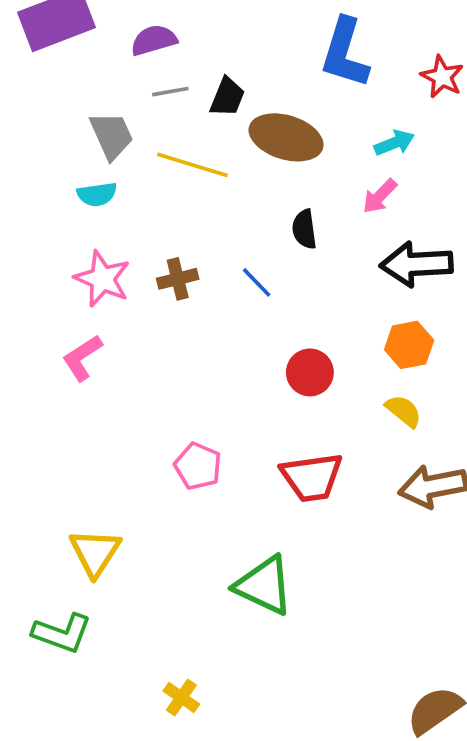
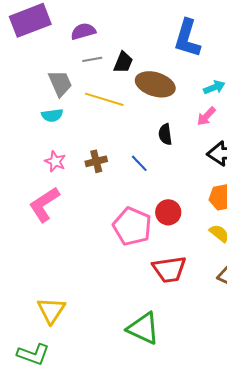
pink star: (102, 279) -> (55, 161), size x0.7
pink L-shape: (82, 358) -> (44, 204), size x1.4
pink pentagon: (198, 466) -> (132, 226), moved, size x1.5

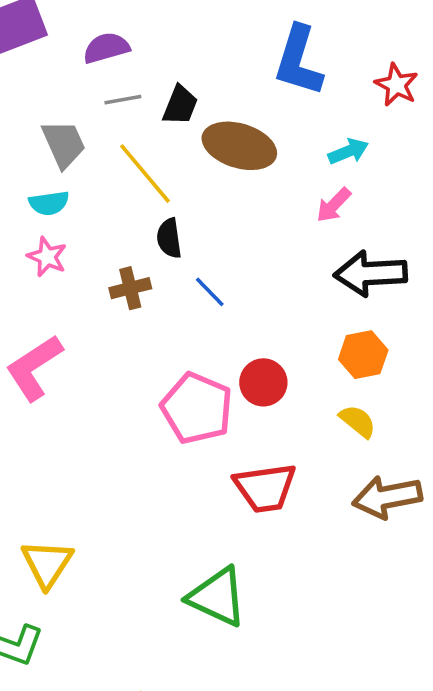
yellow line: (104, 99) -> (145, 174), turned 33
black semicircle: (165, 134) -> (169, 238), moved
pink star: (55, 161) -> (47, 257), moved

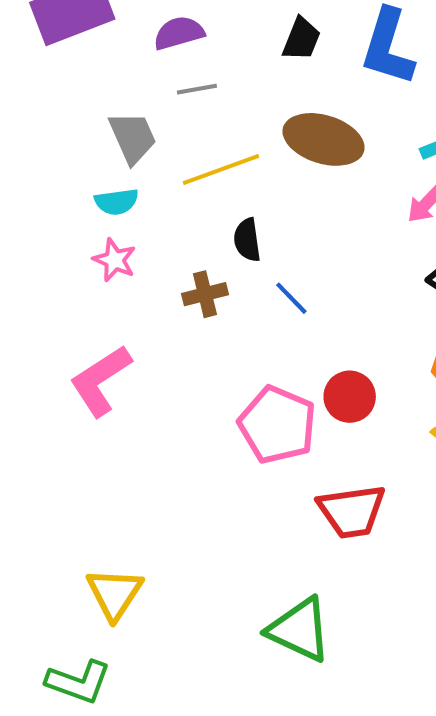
black trapezoid: (180, 105) -> (301, 39), moved
yellow line: (145, 174) -> (221, 170), turned -70

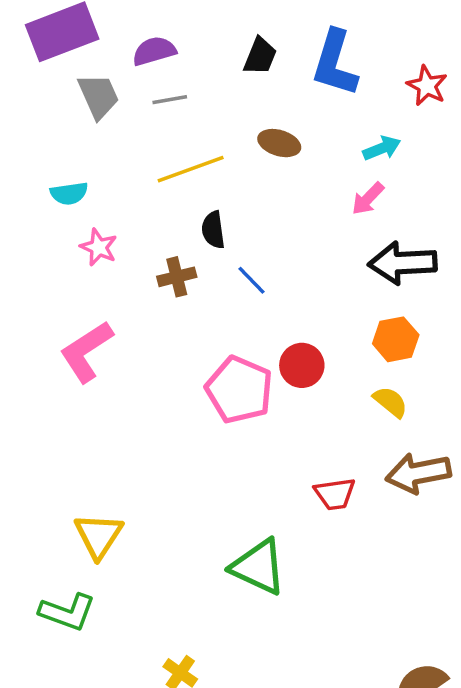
gray trapezoid: (133, 137) -> (99, 96), moved
brown ellipse: (324, 139) -> (279, 143), size x0.6
cyan semicircle: (117, 202) -> (69, 193), moved
red trapezoid: (352, 511) -> (335, 494), moved, size x0.7

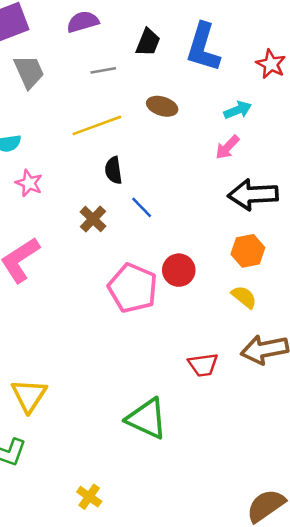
purple semicircle: (154, 51) -> (83, 22), moved
gray line: (170, 100) -> (103, 70), moved
brown cross: (177, 277) -> (93, 219), moved, turned -32

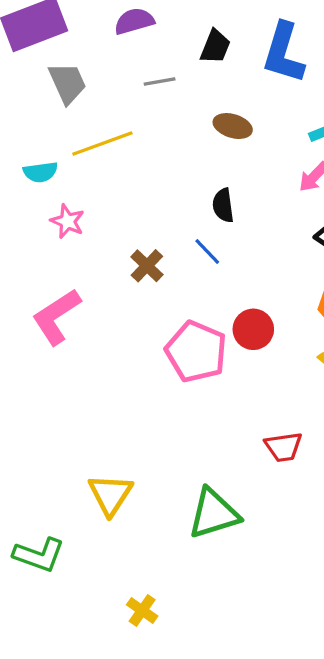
yellow line: (97, 125) -> (102, 143), moved
black semicircle: (113, 170) -> (223, 205), moved
yellow triangle: (29, 396) -> (110, 495), moved
green triangle: (147, 419) -> (214, 514), turned -42

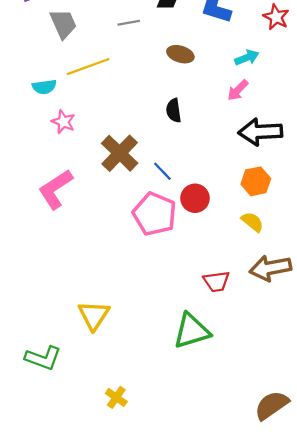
blue line: (207, 251) -> (162, 171), moved
brown cross: (147, 266) -> (120, 153), size x1.6
green triangle: (214, 514) -> (192, 331), moved

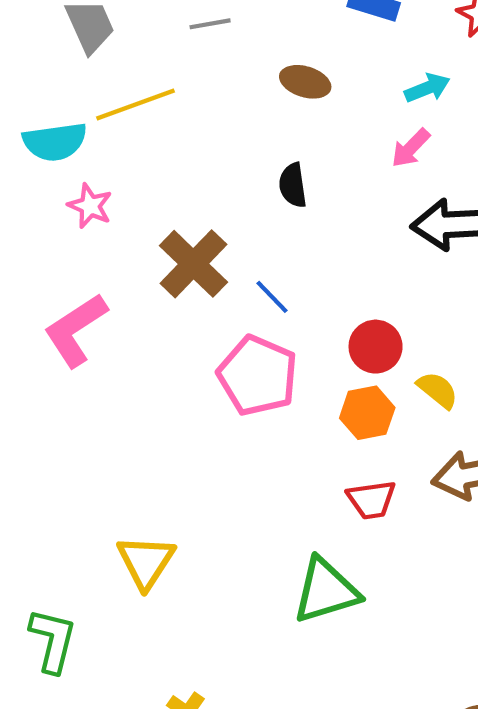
cyan semicircle: (44, 87) -> (55, 142), size x1.4
orange hexagon: (256, 181) -> (367, 413), moved
red circle: (195, 198) -> (376, 347), moved
green L-shape: (43, 358) -> (53, 640), turned -96

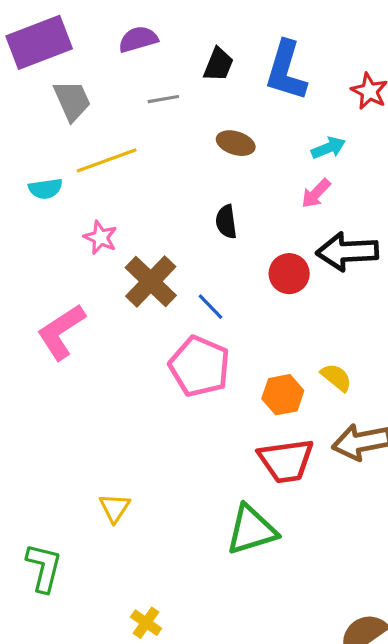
cyan semicircle: (55, 142) -> (45, 189), size x0.7
pink star: (90, 206) -> (100, 237), moved
red circle: (376, 347) -> (289, 274), moved
red trapezoid: (371, 500) -> (286, 461), size x1.5
yellow triangle: (146, 562) -> (115, 508), size x0.7

